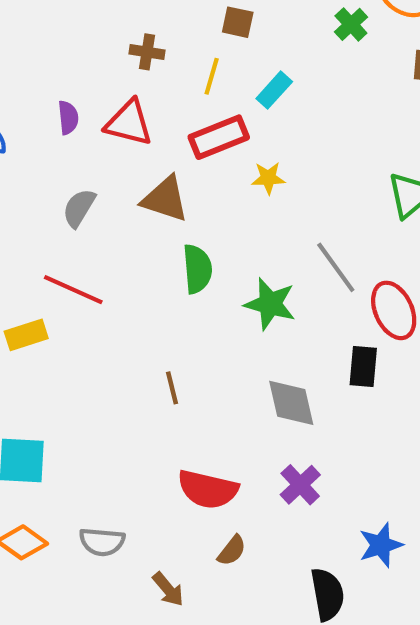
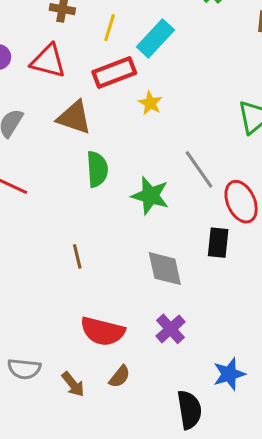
cyan rectangle: (274, 90) -> (155, 38), size x1.4
yellow star: (268, 178) -> (150, 103), turned 30
brown arrow: (168, 589) -> (73, 384), moved

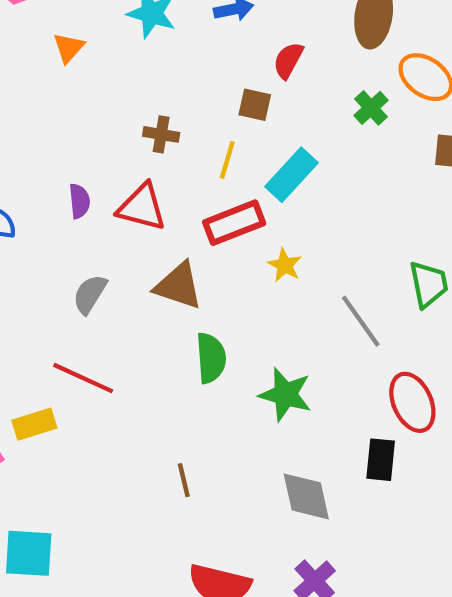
gray line: (199, 169) -> (361, 321), moved

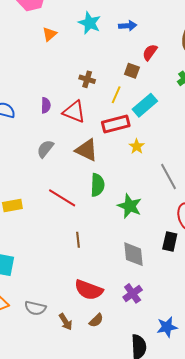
red line: (83, 378) -> (62, 198), moved

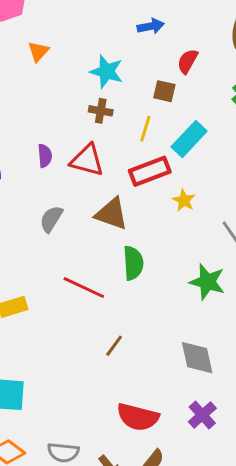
cyan star: (90, 23) -> (107, 71), moved
green star: (130, 206) -> (207, 282), moved
brown line: (78, 240) -> (114, 346), turned 49

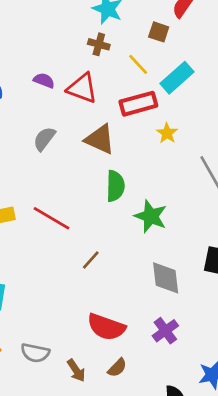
yellow line: (145, 129) -> (138, 64), turned -65
purple semicircle: (45, 156) -> (44, 80), turned -70
green star: (207, 282) -> (151, 216), moved
red line: (84, 288) -> (52, 218), moved

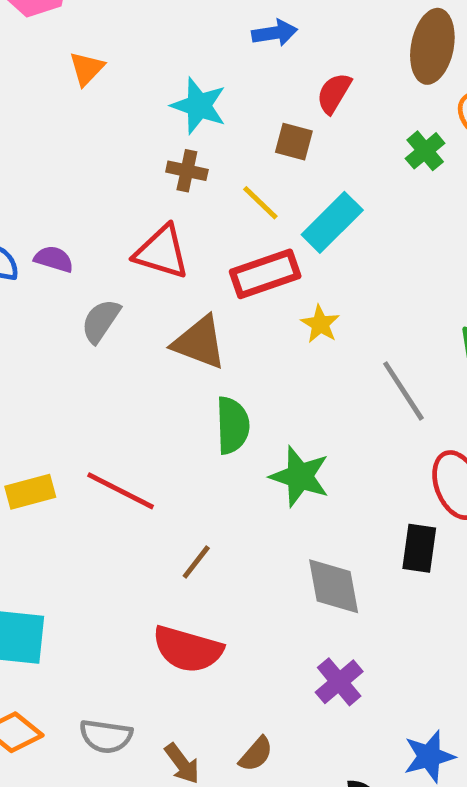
purple semicircle: (44, 80) -> (54, 259), moved
gray semicircle: (44, 139) -> (101, 321), moved
red semicircle: (106, 327) -> (188, 649), moved

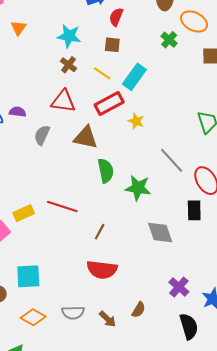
red semicircle: (334, 93) -> (116, 17), moved
brown cross: (187, 171) -> (68, 65), turned 35
gray line: (403, 391) -> (172, 160), moved
purple cross: (339, 682) -> (179, 287), moved

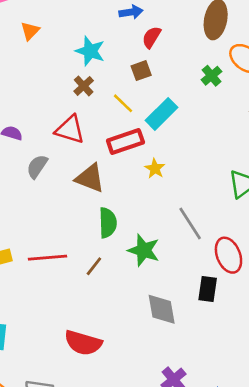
brown square: (112, 45) -> (141, 71), turned -35
red line: (62, 206) -> (47, 258), turned -32
brown line: (100, 232) -> (94, 266), moved

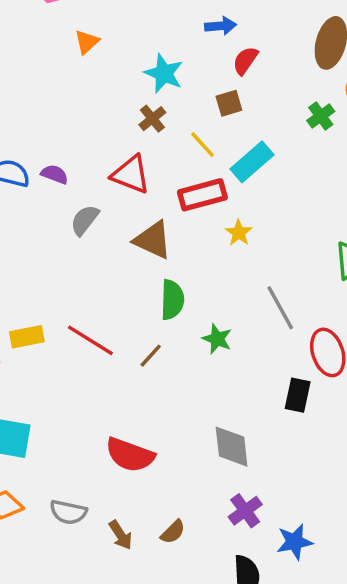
green star: (144, 250) -> (217, 339), size x0.7
red line: (47, 258) -> (90, 340), turned 33
gray diamond: (162, 309) -> (232, 447), moved

